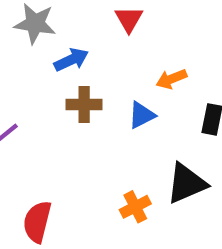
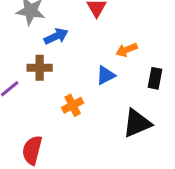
brown cross: (84, 104) -> (40, 68), moved
orange cross: (135, 207) -> (73, 105), moved

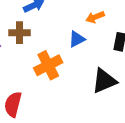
orange cross: (73, 105) -> (48, 65), size x1.5

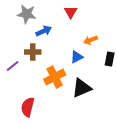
black triangle: (104, 81) -> (82, 88), moved

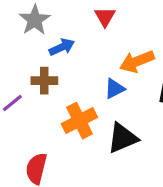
gray star: (27, 14) -> (35, 20), turned 30
orange arrow: (91, 40) -> (137, 61), size x1.5

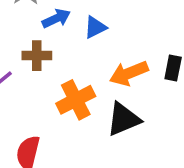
orange arrow: (137, 61) -> (129, 73), moved
blue triangle: (115, 89) -> (95, 27), moved

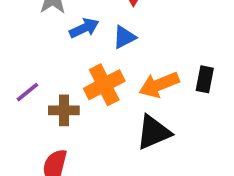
brown cross: (37, 56) -> (64, 110), moved
orange cross: (76, 100) -> (104, 85), moved

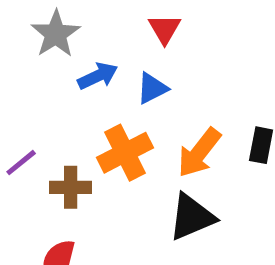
orange arrow: (159, 85) -> (199, 153), turned -30

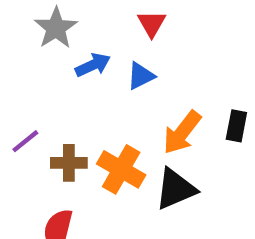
orange cross: (125, 153) -> (121, 169), moved, turned -33

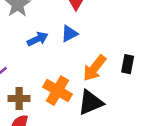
blue arrow: (93, 65) -> (38, 39), moved
brown cross: (69, 163) -> (19, 99), moved

